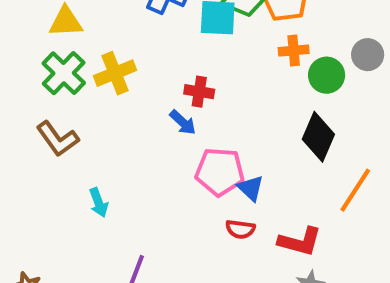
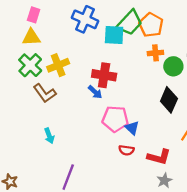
red cross: (199, 92) -> (104, 75), size x1.5
brown L-shape: (57, 139) -> (45, 93), moved

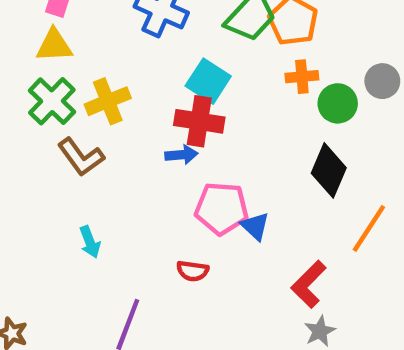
cyan square: (114, 35) -> (208, 81), moved, turned 30
blue arrow: (95, 92) -> (181, 155), turned -48
red semicircle: (126, 150) -> (193, 271), moved
red L-shape: (159, 157) -> (309, 284), turned 120

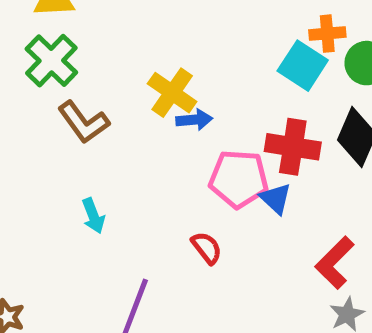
cyan square: (208, 81) -> (303, 66), moved
yellow cross: (108, 101) -> (172, 93), moved, turned -33
red cross: (199, 121) -> (293, 147), moved
red semicircle: (193, 271) -> (207, 248), turned -136

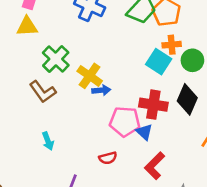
green cross: (51, 61) -> (56, 59), moved
red semicircle: (207, 248) -> (108, 158), turned 114
red L-shape: (335, 263) -> (155, 166), moved

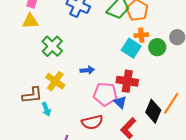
yellow cross: (90, 76) -> (55, 81), moved
brown L-shape: (43, 92) -> (32, 95), moved, turned -60
black diamond: (187, 99) -> (153, 111), moved
red semicircle: (108, 158) -> (92, 122), size x1.5

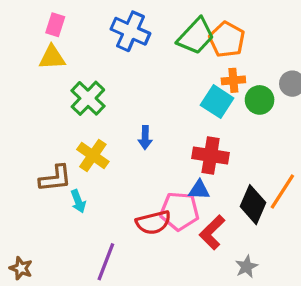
blue arrow: (87, 70) -> (145, 138), turned 96
pink pentagon: (105, 94) -> (179, 211), moved
blue triangle: (120, 102) -> (199, 190), turned -40

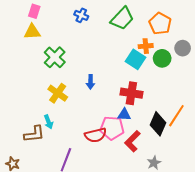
blue cross: (130, 31) -> (81, 15), size x0.6
orange pentagon: (227, 39) -> (160, 24), moved
brown L-shape: (55, 178) -> (34, 134), moved

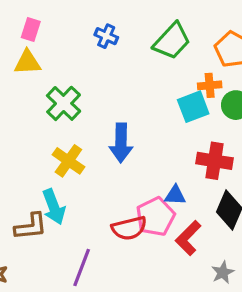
cyan square: (136, 59) -> (193, 107), turned 36
blue arrow: (90, 82) -> (121, 143), size x1.6
red cross: (131, 93) -> (215, 161), moved
cyan arrow: (49, 122) -> (54, 207), size x1.5
pink pentagon: (112, 128) -> (155, 217), turned -30

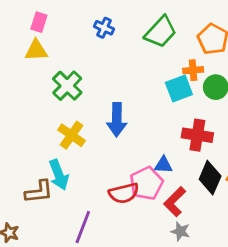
gray star: (223, 272) -> (180, 231), moved, turned -30

